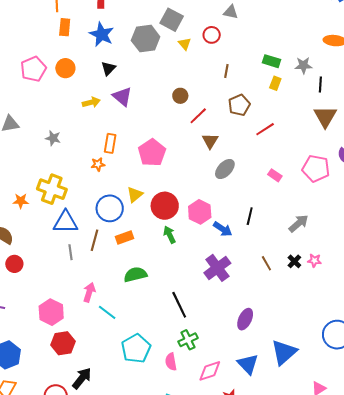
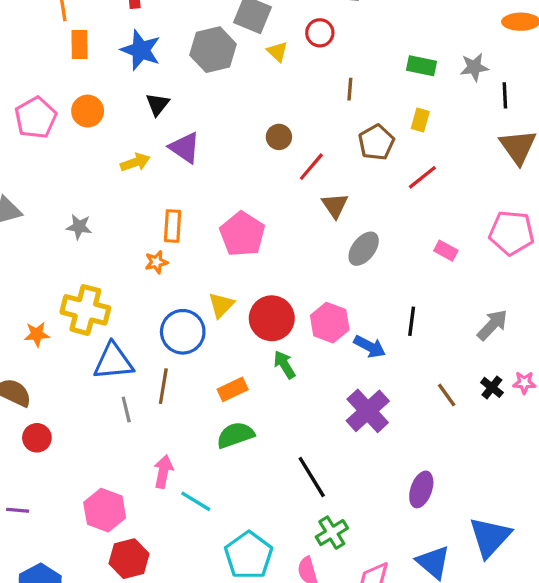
yellow rectangle: (275, 83) -> (420, 120), moved
orange rectangle: (125, 237) -> (233, 389), moved

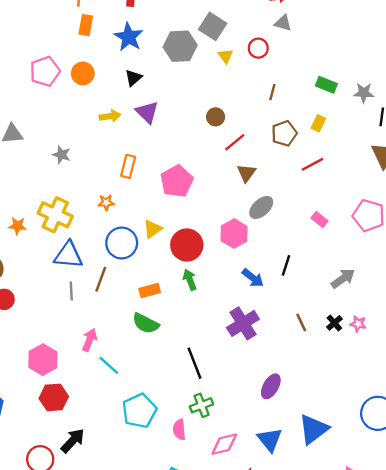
orange star: (156, 262) -> (106, 202), moved
pink hexagon: (330, 323) -> (234, 234), moved
green semicircle: (235, 435) -> (146, 323), turned -144

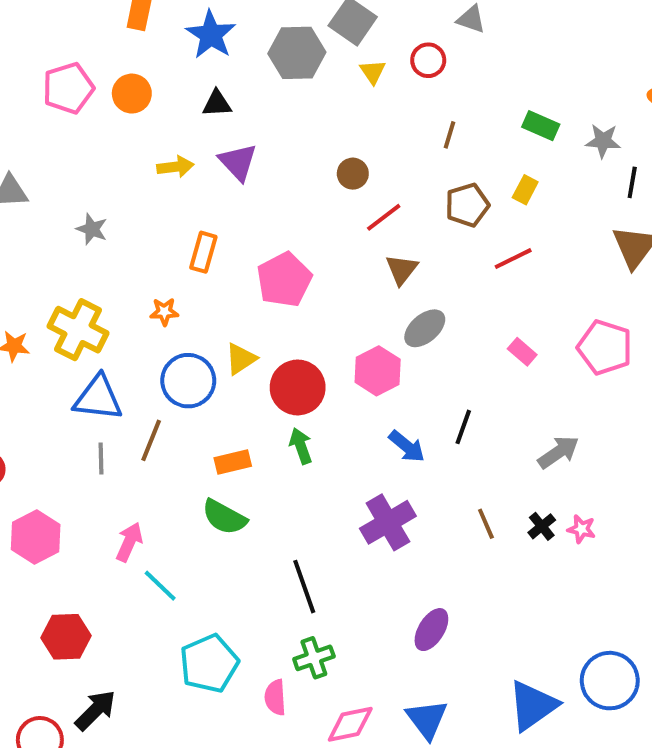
black triangle: (133, 78) -> (217, 104), turned 36
pink hexagon: (43, 360) -> (36, 537), moved
blue triangle: (313, 429) -> (533, 706), moved

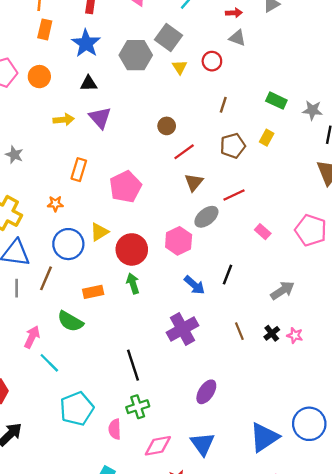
red line: (513, 259) -> (234, 195), moved
green semicircle: (224, 517) -> (70, 321), moved

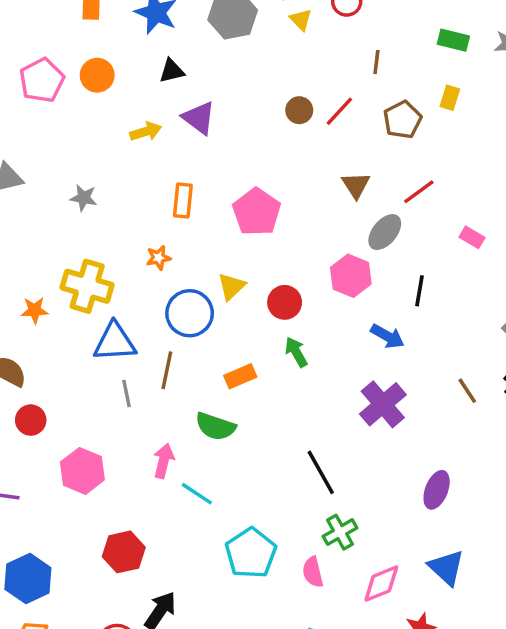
red line: (184, 152) -> (339, 111), moved
red circle: (132, 249) -> (285, 302), size x0.7
black line: (227, 275) -> (420, 291), moved

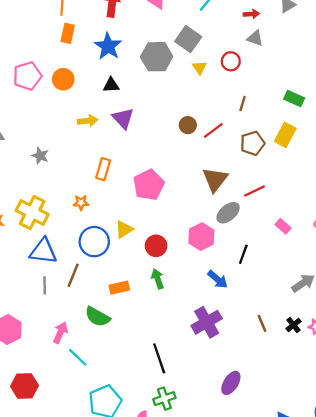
yellow rectangle: (450, 98) -> (285, 135), size x1.5
brown triangle: (356, 185) -> (215, 179), size x1.4

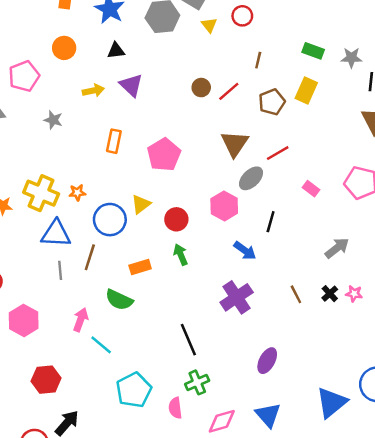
pink pentagon: (27, 76) -> (24, 76), moved
gray star: (40, 156) -> (53, 120), moved
orange star: (81, 203) -> (77, 193), moved

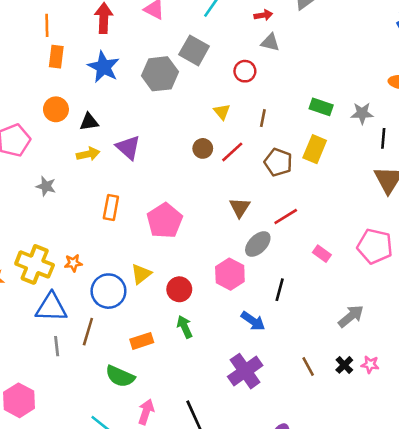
yellow triangle: (209, 25) -> (222, 112), moved
black triangle: (116, 51) -> (89, 122), moved
brown pentagon: (272, 102) -> (278, 162), turned -30
brown triangle: (235, 144) -> (240, 207), size x0.7
pink arrow: (81, 320) -> (146, 412), moved

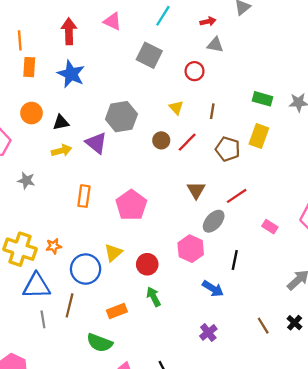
gray hexagon: (160, 74) -> (121, 117), moved
purple cross: (245, 371) -> (208, 332), size x0.6

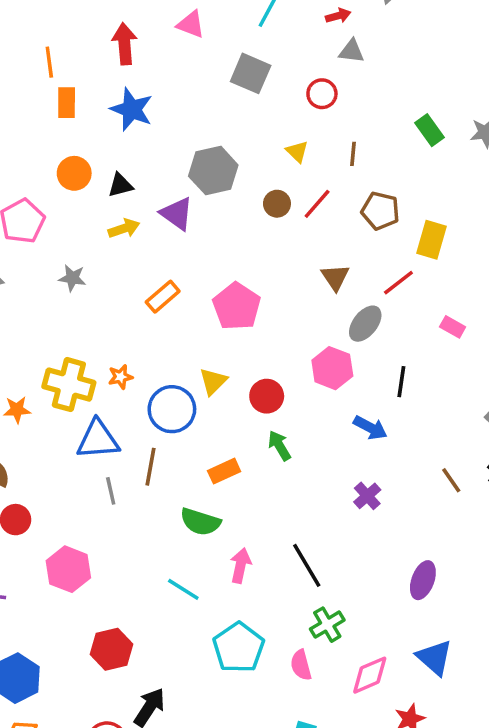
green rectangle: (263, 99) -> (429, 130), turned 42
yellow rectangle: (259, 136) -> (431, 240), moved
orange rectangle: (84, 196) -> (163, 297), turned 45

